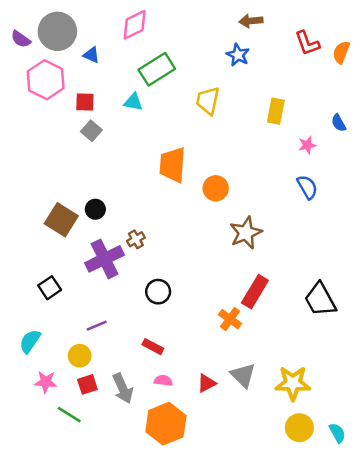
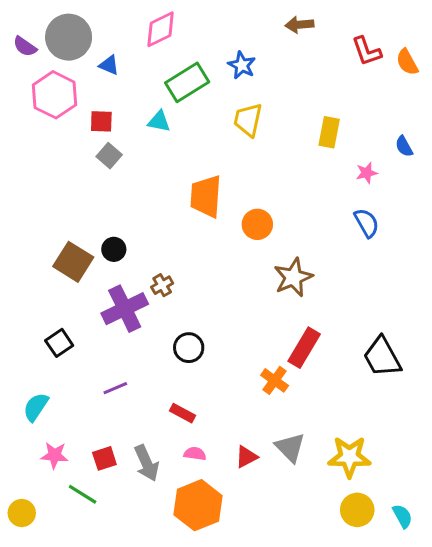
orange semicircle: (341, 52) -> (407, 62), turned -50
blue star: (238, 55) -> (242, 65), moved
yellow circle: (80, 356) -> (22, 513), moved

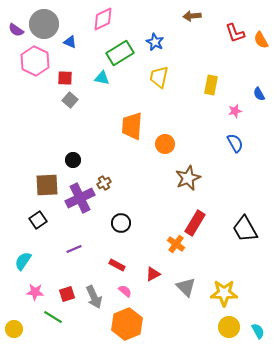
brown square: (73, 262) -> (47, 185), moved, turned -35
pink semicircle: (195, 454) -> (125, 291), turned 32
red triangle: (246, 457) -> (153, 274), moved

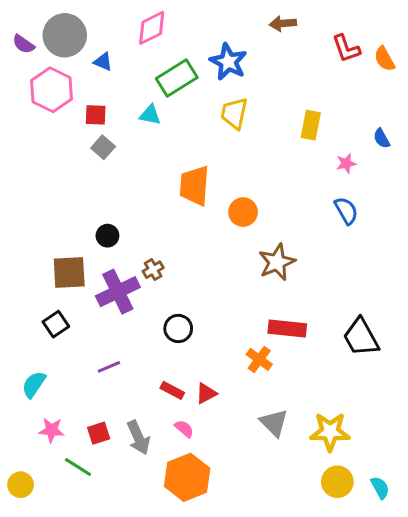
blue star: (155, 42) -> (228, 62), size x1.4
red rectangle: (195, 223) -> (287, 328), turned 65
red triangle: (153, 274) -> (206, 393), moved

